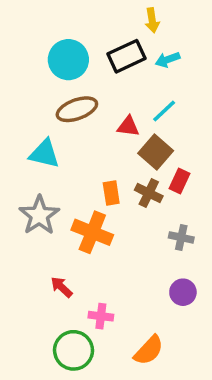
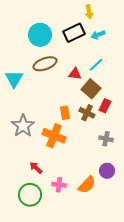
cyan triangle: (44, 154) -> (14, 79), moved, turned 48
green circle: (74, 350) -> (30, 195), moved
orange semicircle: (149, 350) -> (87, 185), moved

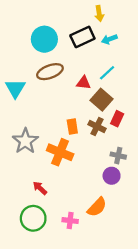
purple circle: (107, 171) -> (112, 176), moved
pink cross: (59, 185) -> (70, 221), moved

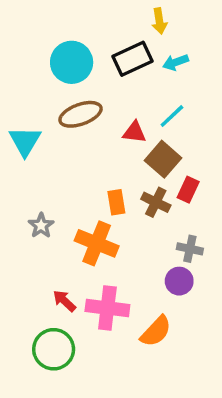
gray star: (25, 141) -> (41, 225), size x0.6
pink cross: (70, 221) -> (107, 308), moved, size x1.6

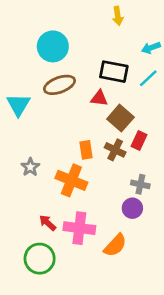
black rectangle: (133, 59) -> (114, 72), moved, turned 36
cyan arrow: (176, 62) -> (151, 48), moved
cyan line: (172, 116) -> (148, 78), moved

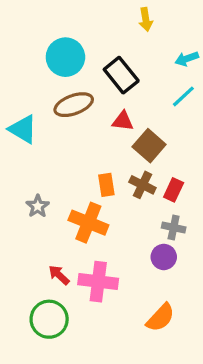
black rectangle: (114, 72) -> (121, 75), moved, turned 40
cyan triangle: (18, 105) -> (23, 129), turned -30
red rectangle: (139, 141) -> (174, 190), moved
orange semicircle: (115, 245) -> (160, 318), moved

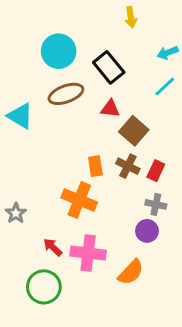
gray star: (38, 206) -> (16, 213), moved
orange semicircle: (160, 318) -> (131, 272), moved

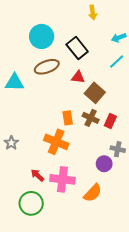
cyan triangle: (20, 116) -> (14, 82), turned -30
gray cross: (156, 204) -> (118, 149), moved
gray star: (16, 213) -> (11, 143), moved

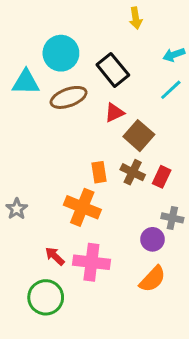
red triangle: (78, 77) -> (114, 113), turned -32
cyan triangle: (14, 82) -> (26, 82), moved
orange semicircle: (93, 193) -> (152, 279), moved

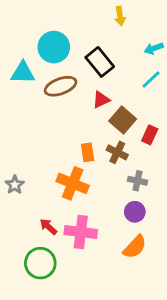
red rectangle: (162, 177) -> (150, 135), moved
gray cross: (172, 218) -> (138, 181), moved

